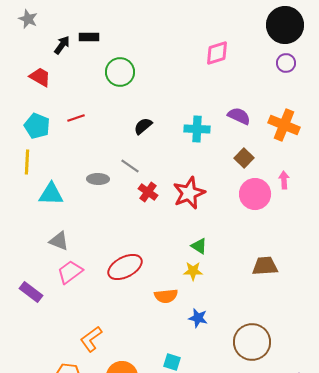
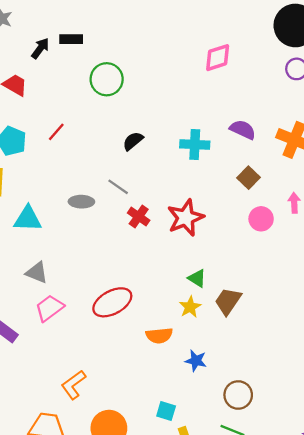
red line: (76, 118) -> (56, 132), turned -30
pink circle: (255, 194) -> (261, 219), size x0.7
brown trapezoid: (265, 266) -> (228, 301), moved, turned -52
yellow star: (193, 271) -> (190, 307), turned -30
brown circle: (252, 342) -> (238, 395), moved, size x0.7

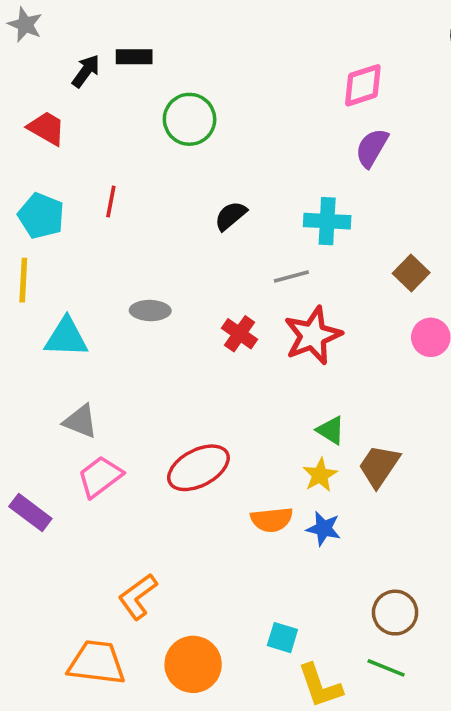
purple semicircle: (243, 130) -> (372, 148), moved, turned -85
red line: (56, 132) -> (111, 201), turned -30
gray line: (118, 187) -> (291, 277), moved, turned -50
blue star: (196, 361) -> (324, 529), moved

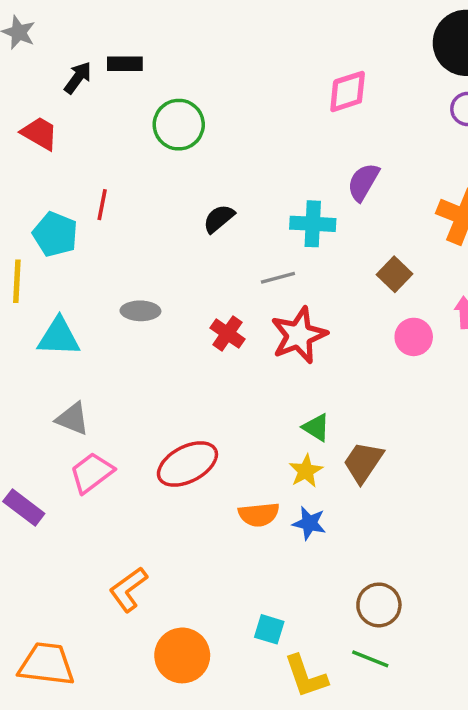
purple semicircle: (372, 148) -> (363, 182), moved
cyan pentagon: (41, 216) -> (55, 234), moved
orange trapezoid: (97, 663) -> (46, 664), moved

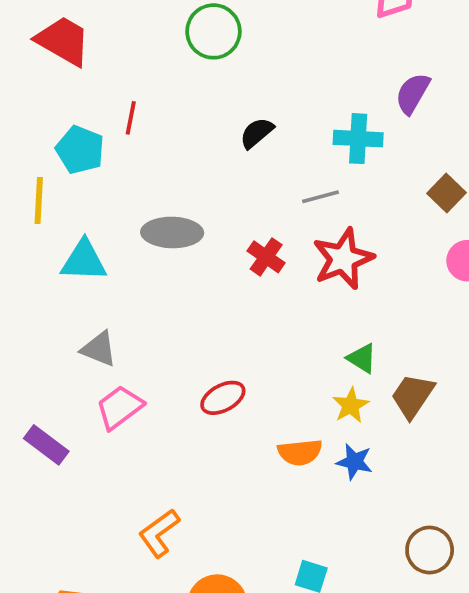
red trapezoid: (40, 133) -> (63, 41), size x1.4
gray ellipse: (140, 311) -> (172, 232), size x1.4
red ellipse: (187, 464) -> (223, 398), size x0.7

